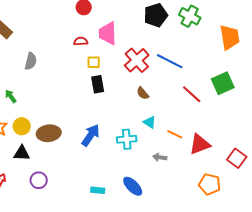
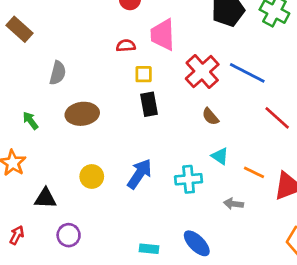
yellow circle: (22, 126) -> (92, 176), moved
brown ellipse: (49, 133) -> (82, 114), moved

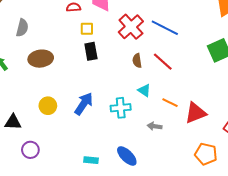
brown semicircle: (210, 117) -> (137, 61), turned 32
red line: (277, 118) -> (163, 62), moved

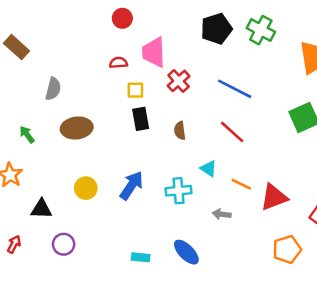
red cross: (131, 27) -> (179, 81), moved, size x0.7
brown semicircle: (137, 61) -> (180, 131), moved
orange pentagon: (206, 154) -> (287, 249), turned -30

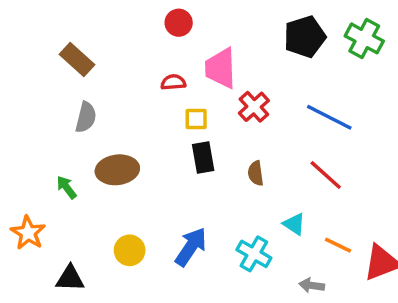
brown rectangle: (17, 47) -> (77, 59), moved
green arrow: (27, 135) -> (67, 187), moved
cyan cross: (179, 191) -> (254, 254), turned 35

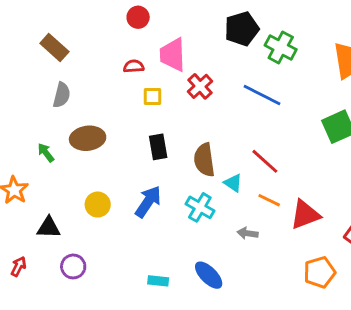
green cross: (364, 38) -> (281, 47), moved
black rectangle: (203, 158) -> (158, 147), moved
brown semicircle: (256, 173) -> (204, 160), moved, size x1.6
red line: (326, 175) -> (265, 161), moved

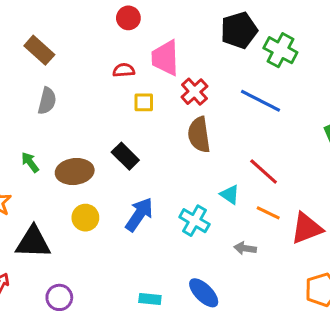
brown ellipse: (88, 138) -> (75, 172), moved
black rectangle: (158, 147) -> (125, 156), moved, turned -35
brown semicircle: (204, 160) -> (199, 135), moved
black triangle: (49, 228) -> (33, 242), size x1.4
purple circle: (73, 266) -> (59, 297), moved

